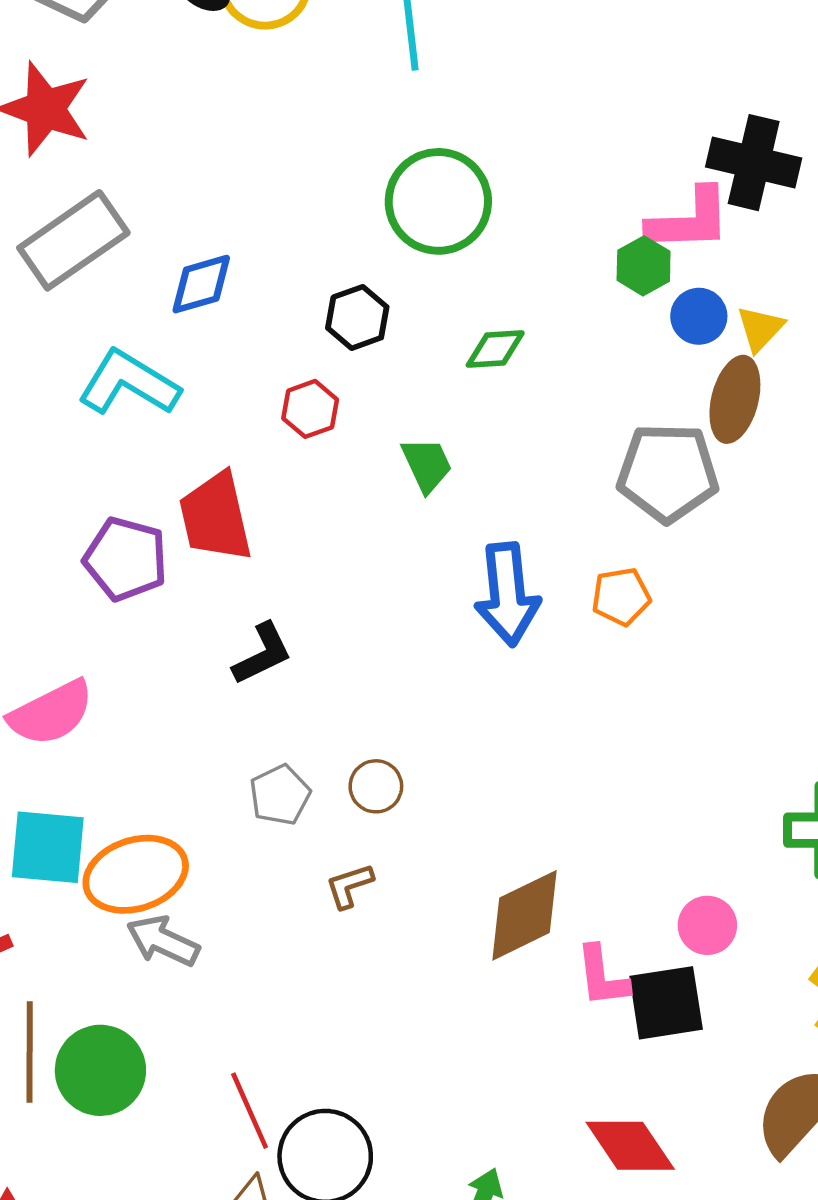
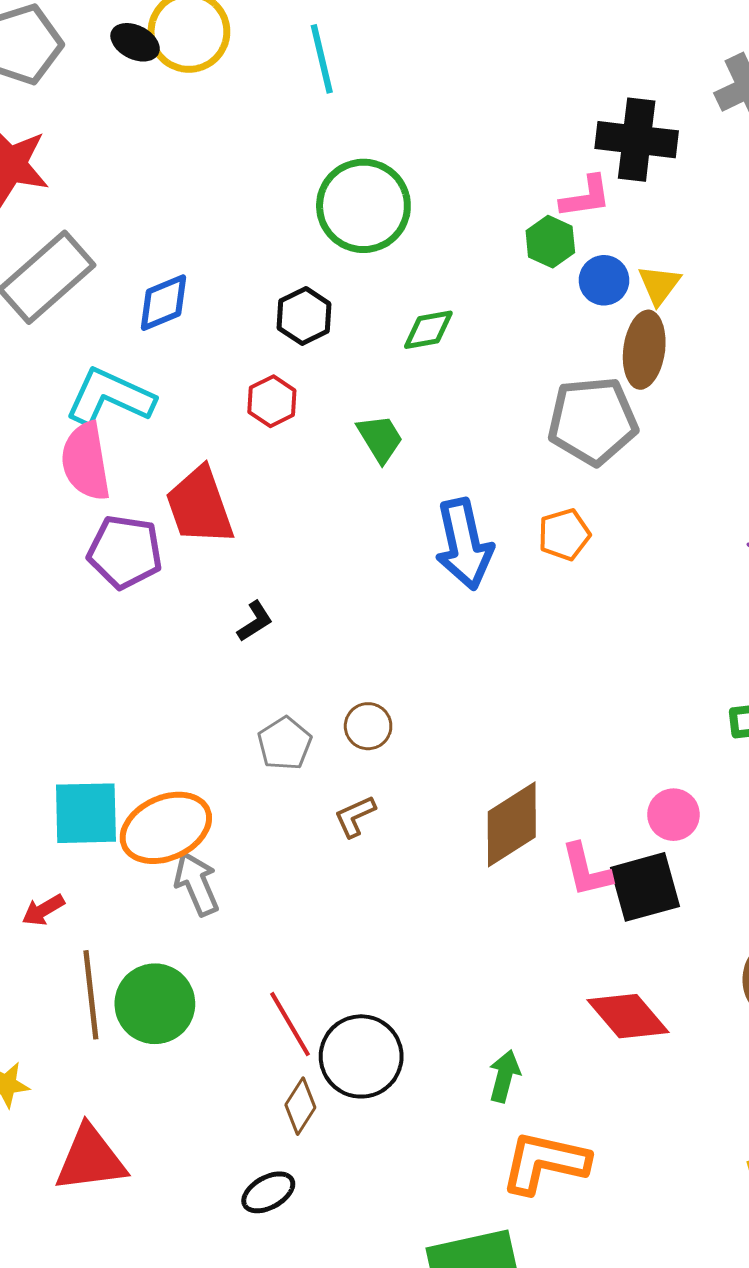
pink L-shape: (689, 220) -> (586, 197), size x0.7
black L-shape: (262, 654) -> (255, 621), size x0.7
pink semicircle: (51, 713) -> (86, 461), moved, turned 114
gray arrow: (163, 941) -> (197, 884), turned 48

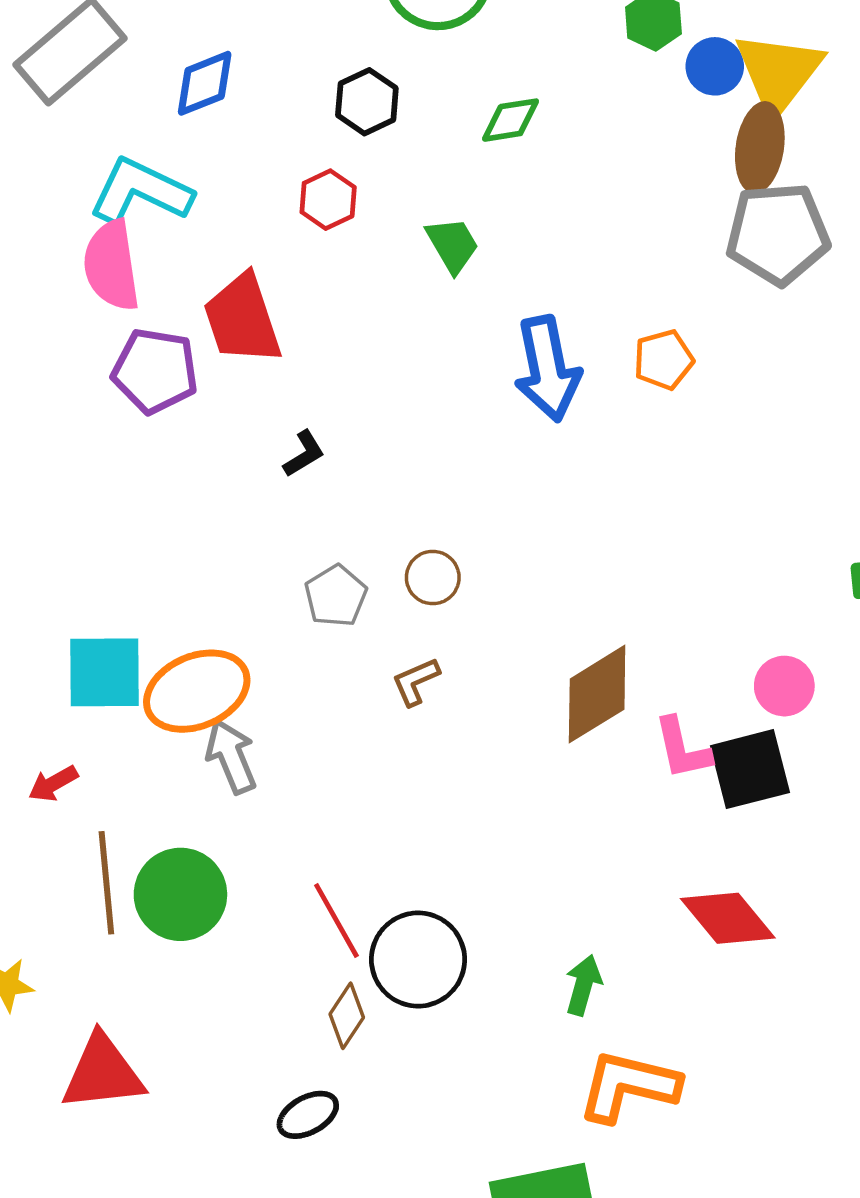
yellow triangle: (659, 285) -> (779, 73), size x1.8
gray pentagon: (593, 421) -> (778, 234), moved

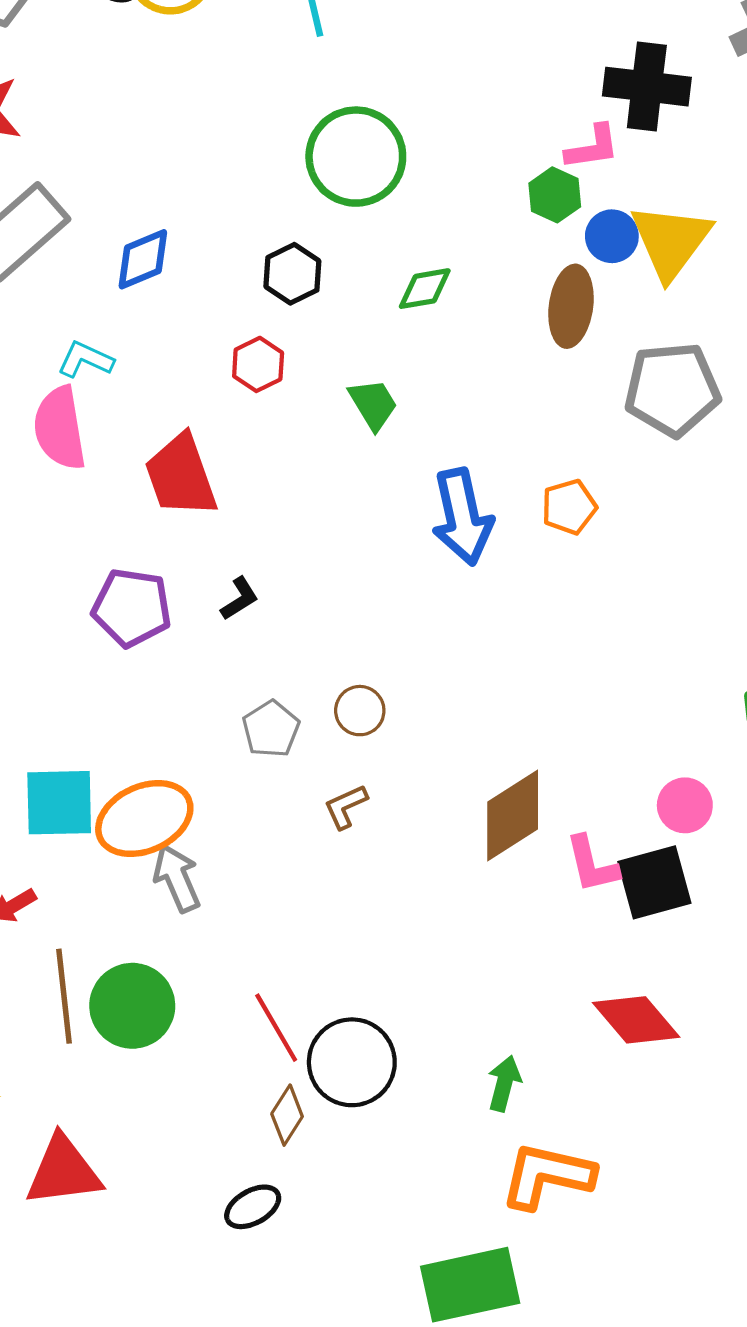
brown ellipse: (760, 147) -> (571, 306), moved
cyan L-shape: (141, 191) -> (85, 360), size x0.6
purple pentagon: (155, 371) -> (132, 608), moved

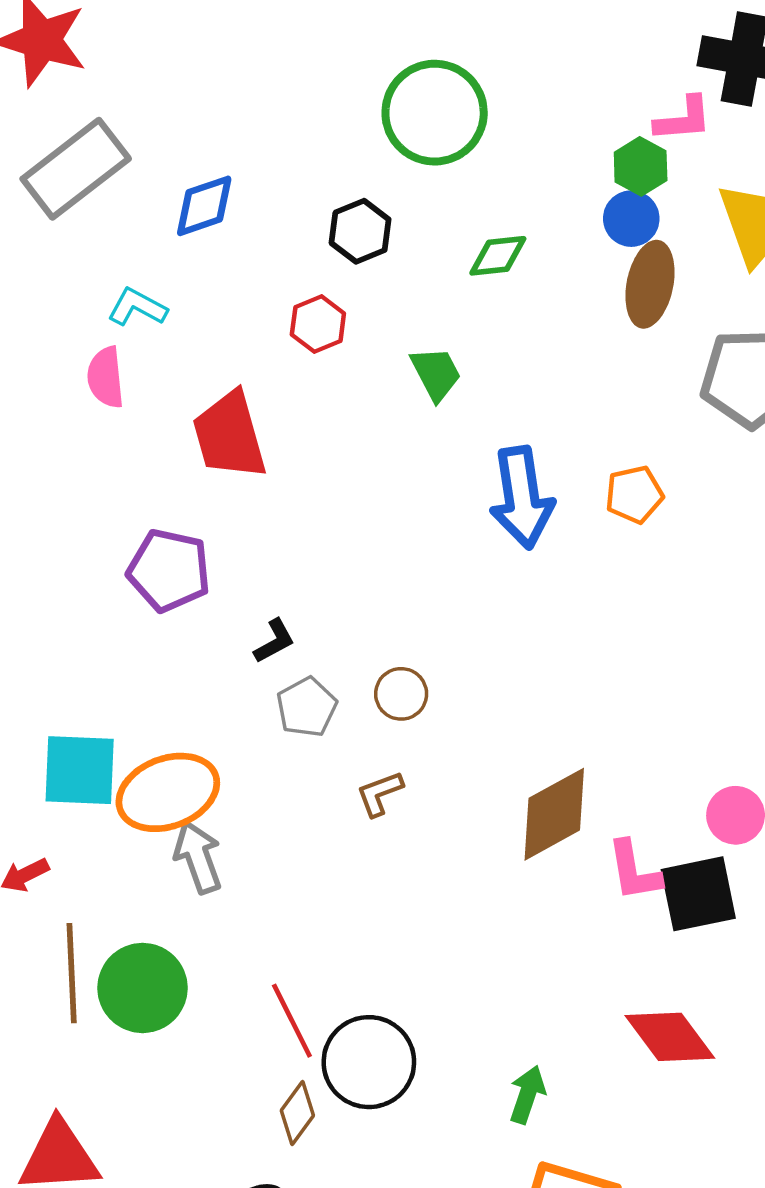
blue circle: (612, 236) -> (631, 219), moved
pink semicircle: (60, 428) -> (106, 377), size x0.7
black L-shape: (239, 599) -> (274, 641), moved

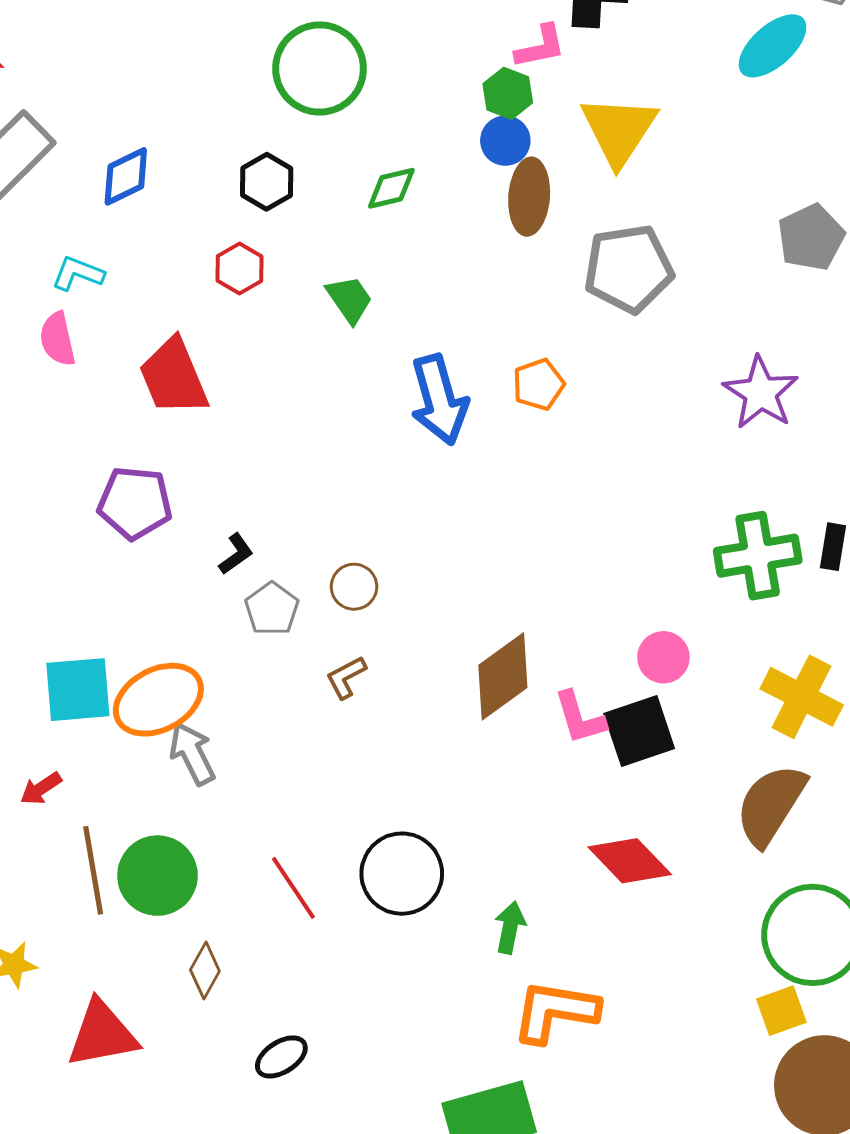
black circle: (369, 1062) -> (402, 874), moved
brown diamond: (297, 1113) -> (205, 970), moved

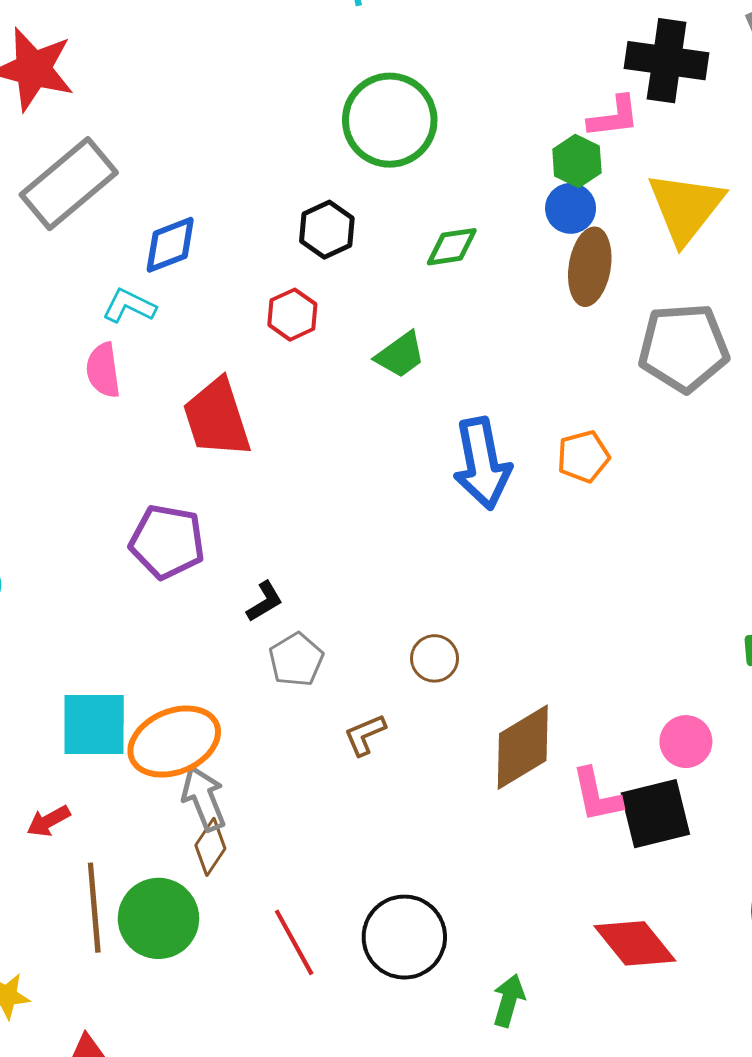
blue diamond: (126, 176) -> (170, 245), moved
green trapezoid: (349, 299) -> (400, 355), turned 84
brown circle: (354, 587) -> (434, 658), moved
brown diamond: (205, 970) -> (210, 847), moved

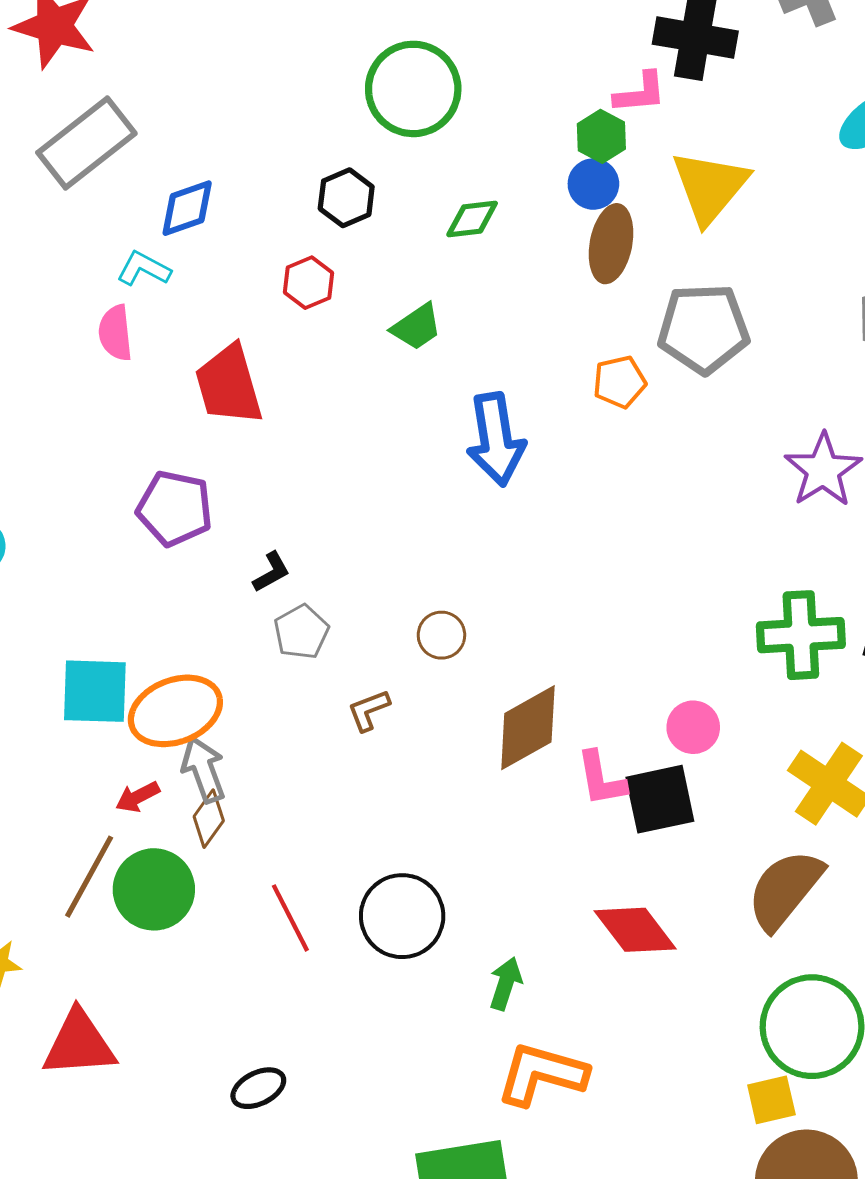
orange pentagon: (583, 456) -> (619, 382), moved
red arrow: (48, 821) -> (138, 797), moved
brown line: (94, 908) -> (89, 877), turned 32

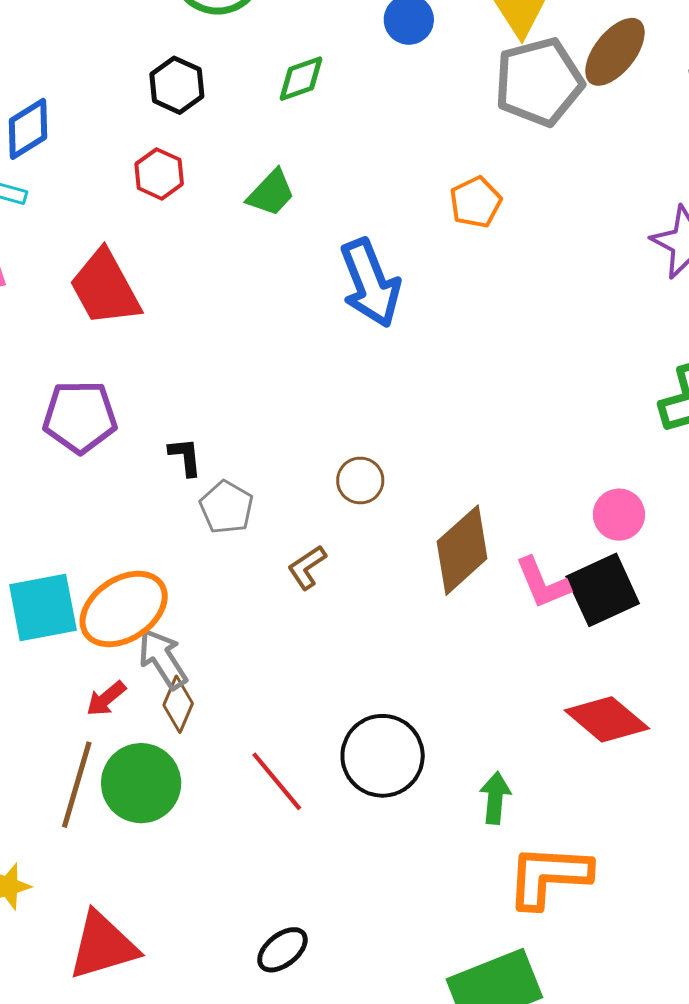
brown ellipse: (611, 244) -> (615, 52), moved, turned 40
gray pentagon: (703, 329) -> (539, 82), moved
black L-shape: (271, 572) -> (185, 457), turned -54

